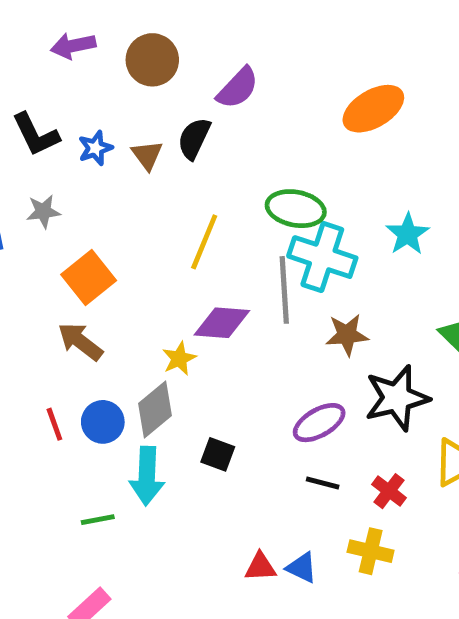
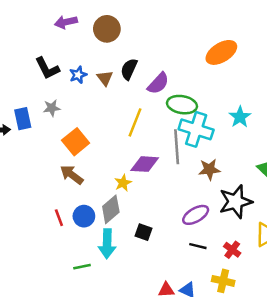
purple semicircle: (238, 88) -> (158, 83), moved

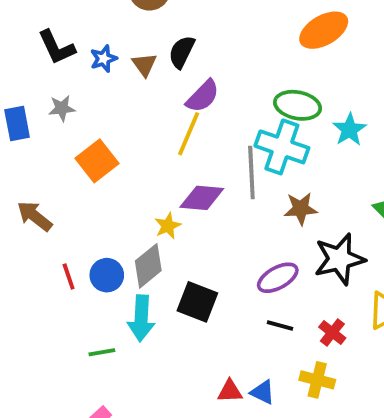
purple semicircle: (158, 83) -> (203, 96), moved
green ellipse: (182, 105) -> (298, 105), moved
brown arrow: (72, 175) -> (35, 216), moved
black square: (144, 232) -> (197, 302), size x1.5

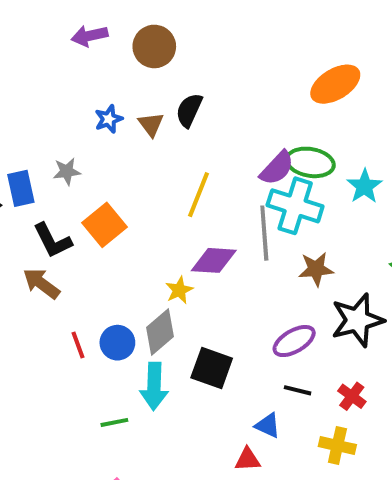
black L-shape: (57, 47) -> (53, 241), moved
purple semicircle: (203, 96) -> (277, 168), moved
blue triangle: (263, 392) -> (268, 425), moved

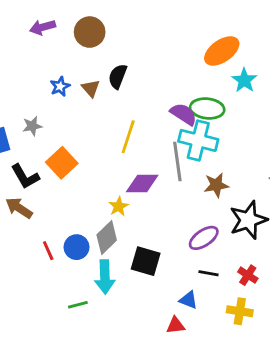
purple semicircle: (277, 168) -> (184, 114), turned -96
cyan star: (364, 186) -> (244, 80), moved

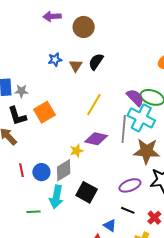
gray star: (32, 126) -> (21, 91), moved
brown star: (216, 185) -> (147, 151), size x1.5

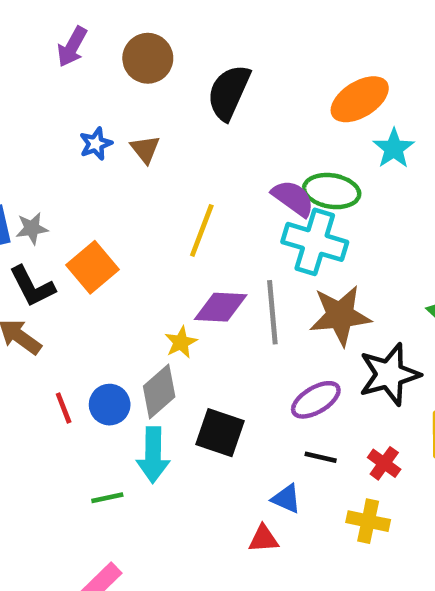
purple arrow: (52, 16) -> (72, 47), turned -48
black semicircle: (96, 62) -> (229, 92), moved, size x1.4
gray line: (124, 129) -> (272, 312), moved

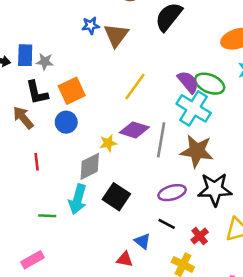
brown triangle: (145, 149) -> (116, 35), size x1.5
blue circle: (110, 405) -> (66, 122), moved

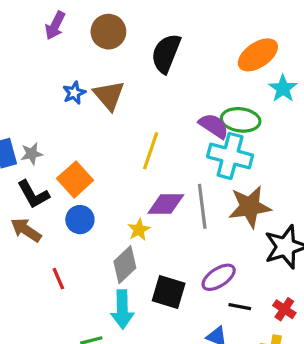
purple ellipse: (172, 193) -> (219, 277), moved

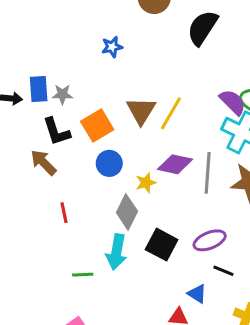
brown triangle: (109, 95) -> (141, 111), moved
blue circle: (80, 220) -> (109, 163), moved
gray diamond: (125, 265) -> (127, 212), turned -32

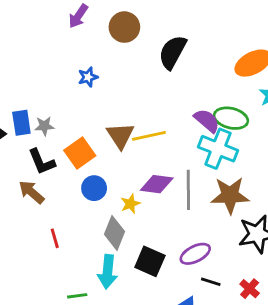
yellow line: (171, 113) -> (149, 136), turned 52

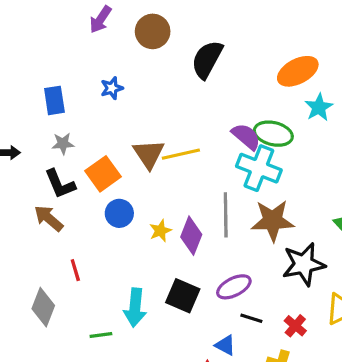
blue rectangle: (21, 123) -> (54, 100), moved
purple diamond: (157, 184) -> (191, 236), moved, turned -76
gray diamond: (114, 233) -> (43, 307), moved

